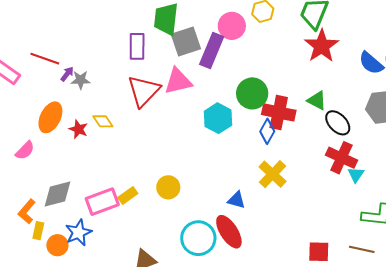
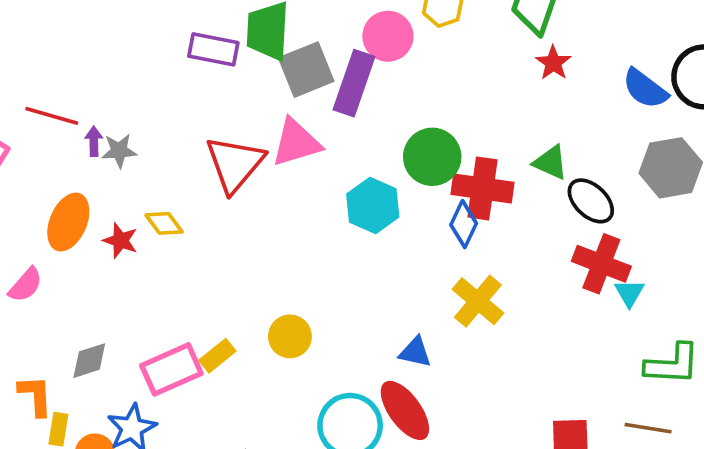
purple rectangle: (137, 46) -> (213, 49), moved, turned -76
red star: (322, 46) -> (553, 63), size x0.6
purple arrow: (67, 74) -> (94, 141), turned -35
gray diamond: (57, 194) -> (89, 361), size x0.7
orange L-shape: (27, 212) -> (35, 396), turned 140

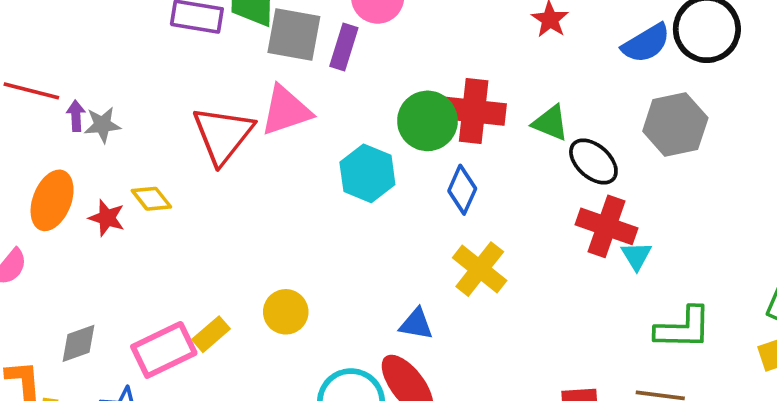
gray square: (306, 70) -> (294, 34), turned 34
purple rectangle: (354, 83) -> (344, 47), size x0.7
blue semicircle: (645, 89) -> (646, 43), turned -66
red cross: (483, 188) -> (474, 111), moved

